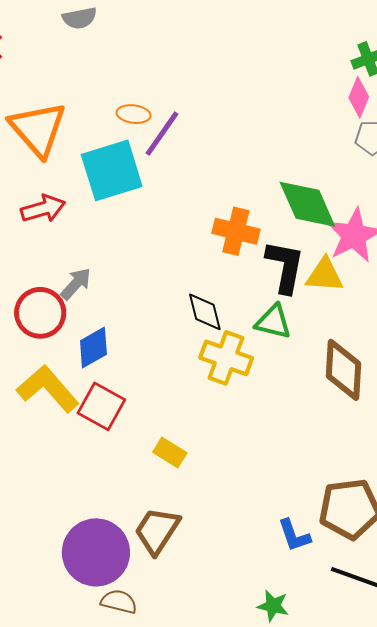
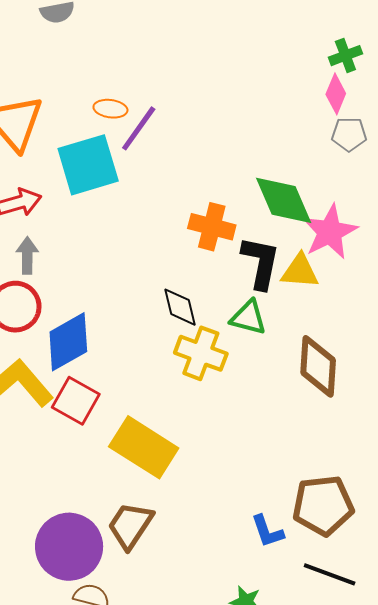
gray arrow: (76, 284) -> (27, 255), moved, turned -42
blue diamond: (93, 348) -> (68, 342), size x1.4
yellow rectangle: (170, 452) -> (144, 447), size x2.0

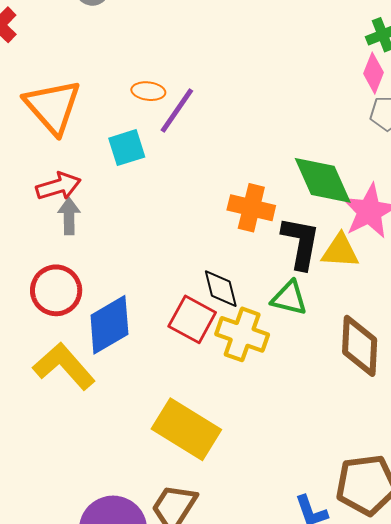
cyan square: (88, 165) -> (127, 148), size x0.6
gray arrow: (27, 255) -> (69, 216), moved
red square: (76, 401) -> (192, 319), moved

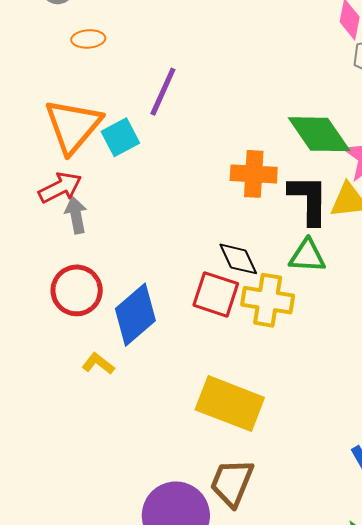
orange ellipse: (148, 91) -> (88, 39), moved
orange triangle: (53, 106) -> (73, 126), moved, turned 32
yellow L-shape: (64, 366) -> (98, 364), size x0.5

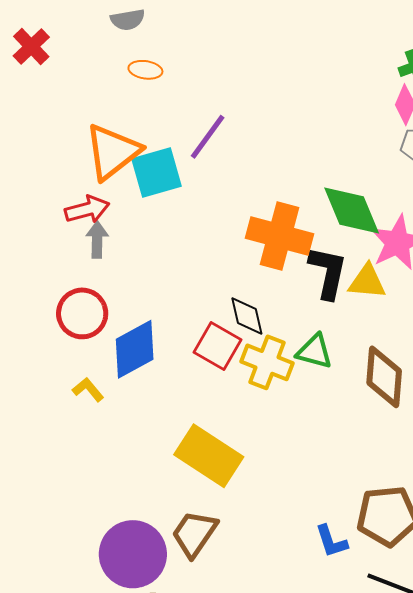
cyan square: (120, 137) -> (157, 173), size x1.4
orange cross: (254, 174) -> (280, 236), size x1.4
green triangle: (307, 256) -> (314, 351), moved

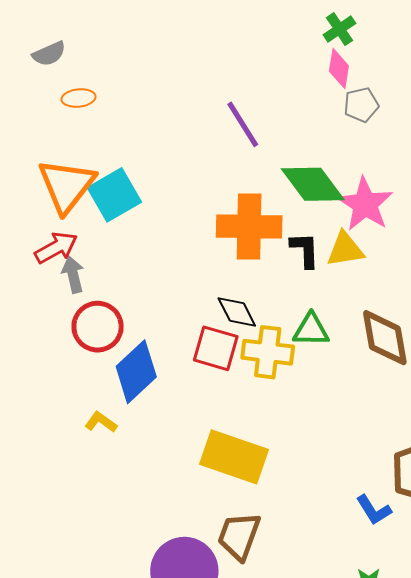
purple line: (208, 137) -> (243, 124), moved, turned -54
black L-shape: (328, 272) -> (305, 250), size x0.7
red circle: (82, 313) -> (98, 327), moved

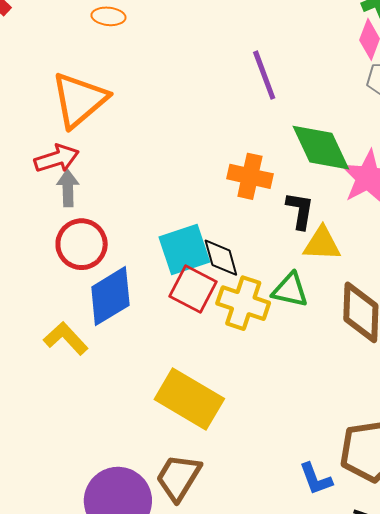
cyan square: (114, 195) -> (184, 249), moved
orange cross: (249, 227) -> (250, 176), size x0.7
yellow triangle: (345, 249) -> (322, 244), moved
yellow L-shape: (101, 422) -> (66, 338), size x1.4

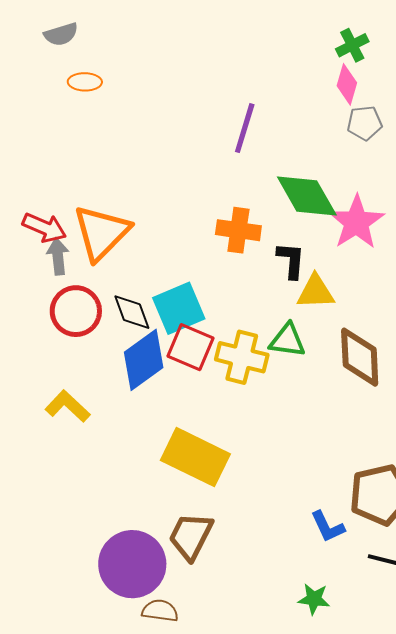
purple line: (264, 75) -> (245, 128), turned 42
orange triangle: (79, 100) -> (101, 233), moved
red arrow: (57, 158) -> (44, 228), turned 45
black diamond: (221, 258) -> (132, 312), moved
blue diamond: (110, 296) -> (144, 360), moved

